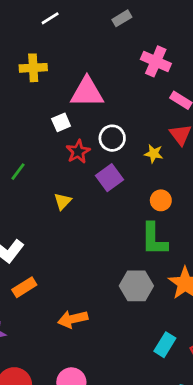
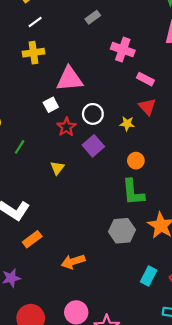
yellow cross: (33, 68) -> (34, 53), moved

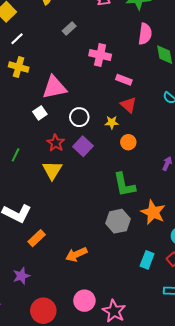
yellow cross: (34, 53) -> (19, 67), turned 30
red star: (66, 127) -> (56, 143), moved
orange circle: (136, 161) -> (128, 142), moved
yellow triangle: (57, 168) -> (52, 170), size x1.5

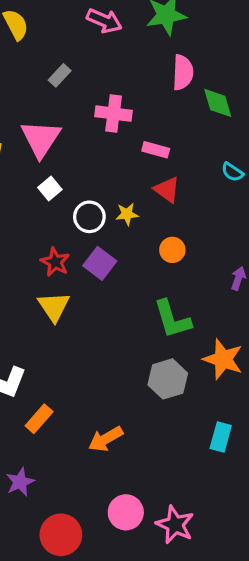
pink triangle: (54, 87) -> (41, 139), moved, turned -40
white square: (40, 113) -> (50, 189), moved
yellow star: (112, 122) -> (127, 214), moved

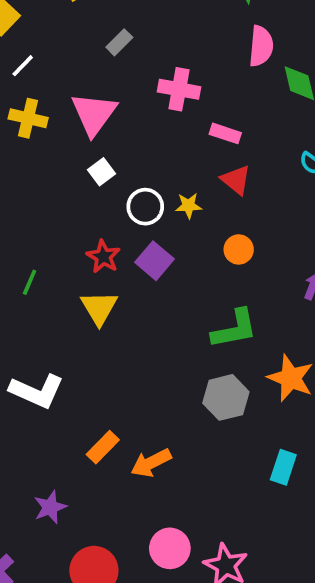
green L-shape: (172, 319) -> (235, 329), turned -87
orange rectangle: (39, 419) -> (103, 447), moved

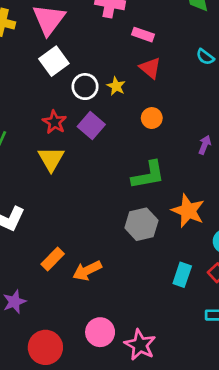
white square: (101, 172) -> (54, 61), size x1.5
yellow star: (189, 206) -> (116, 86), turned 30

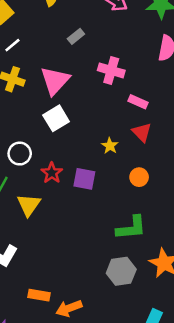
white circle: (85, 87) -> (20, 154), moved
purple square: (91, 125) -> (84, 179), turned -35
yellow triangle: (51, 159) -> (29, 205), moved
orange rectangle: (53, 259) -> (39, 295), turned 50

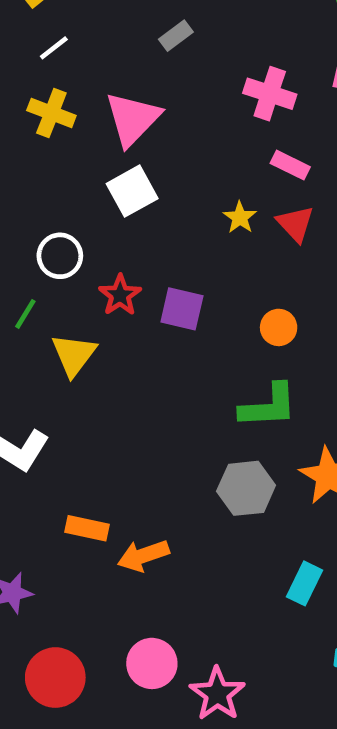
pink cross: (111, 70) -> (270, 94), moved
yellow star: (110, 146) -> (240, 217), moved
orange circle: (139, 177) -> (279, 327), moved

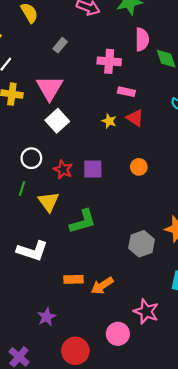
green L-shape: (268, 406) -> (83, 221), moved
pink star: (217, 694) -> (146, 311), moved

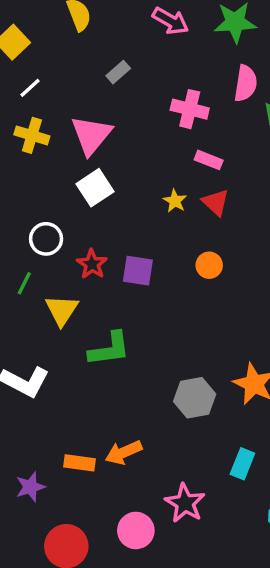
orange circle: (139, 167) -> (209, 265), moved
orange rectangle: (74, 279) -> (79, 463), moved

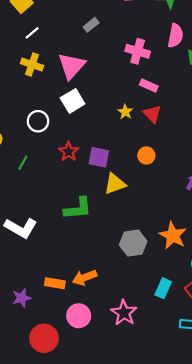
white circle: (46, 239) -> (38, 121), moved
yellow triangle: (62, 310) -> (115, 184), moved, turned 35
pink circle: (136, 530) -> (79, 316), moved

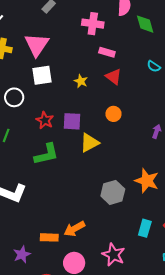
white square: (73, 101) -> (42, 75), turned 30
yellow star: (125, 112) -> (81, 81), moved
green L-shape: (78, 208) -> (46, 154), moved

